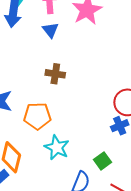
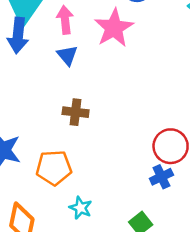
cyan star: (57, 147) -> (81, 208), size x0.7

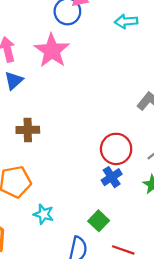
blue triangle: (67, 55) -> (14, 81), turned 36

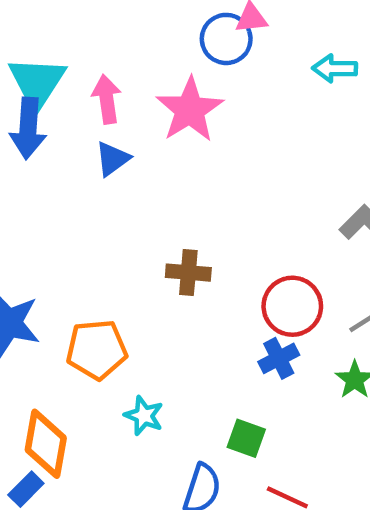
brown cross: (28, 130) -> (188, 273), moved
green square: (99, 221) -> (246, 438), turned -30

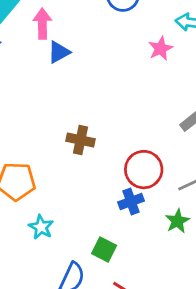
pink star: (190, 110) -> (161, 49), moved, size x0.6
blue triangle: (112, 159) -> (59, 52), moved

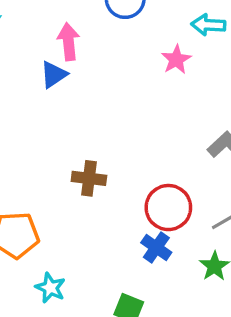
pink arrow: (42, 24) -> (68, 42), moved
blue cross: (131, 201) -> (156, 247), turned -30

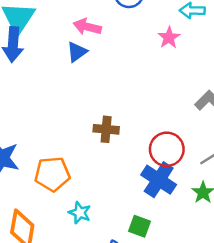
pink arrow: (68, 42) -> (87, 27), turned -68
blue cross: (156, 247) -> (159, 180), size x1.5

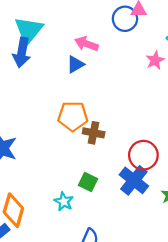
orange pentagon: (52, 174) -> (73, 116), moved
green square: (139, 226) -> (88, 182), moved

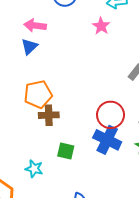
brown cross: (94, 133) -> (49, 115), moved
cyan star: (64, 202) -> (34, 169), moved

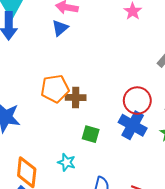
orange pentagon: (38, 94) -> (55, 89), moved
cyan star: (34, 169) -> (66, 162), moved

